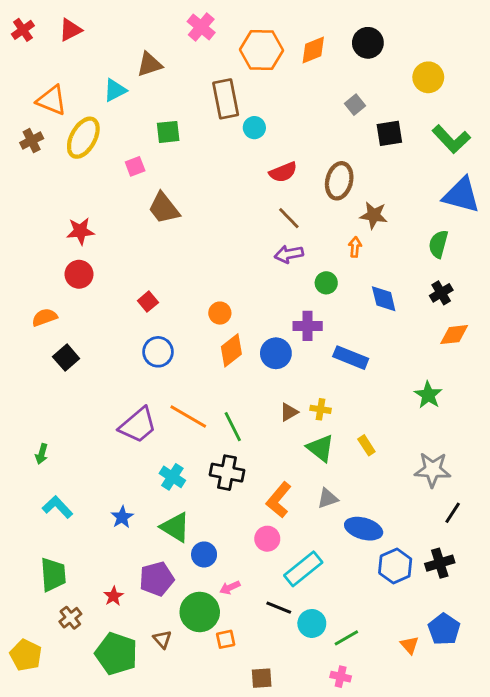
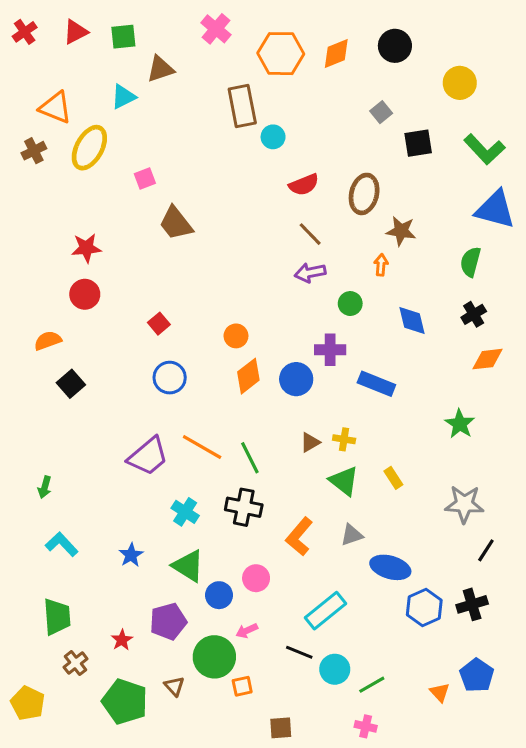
green square: (168, 132) -> (123, 37), moved
pink circle: (267, 539) -> (256, 578), moved

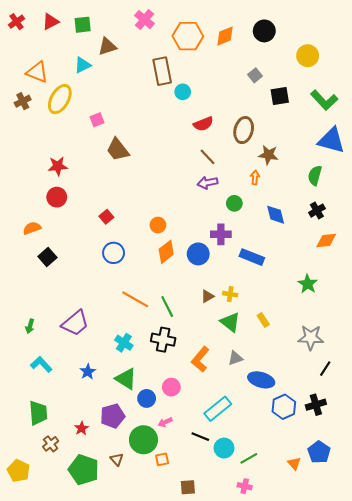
purple trapezoid: (148, 456) -> (75, 323), moved

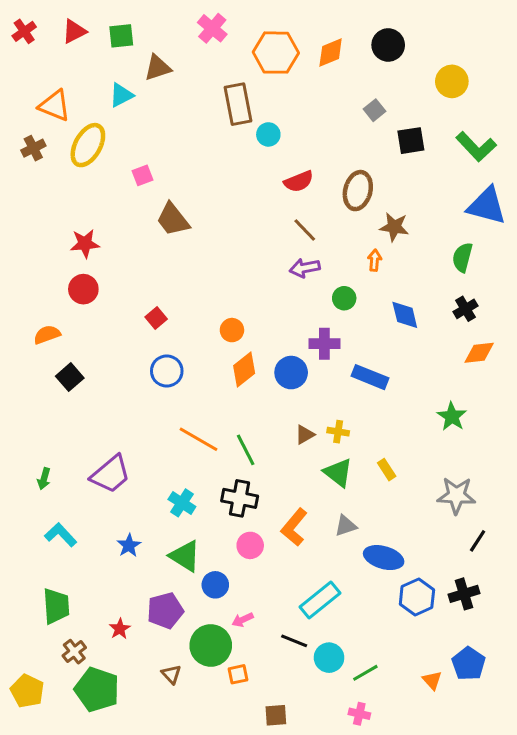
pink circle: (171, 387) -> (250, 545), moved
green pentagon: (84, 470) -> (97, 689), moved

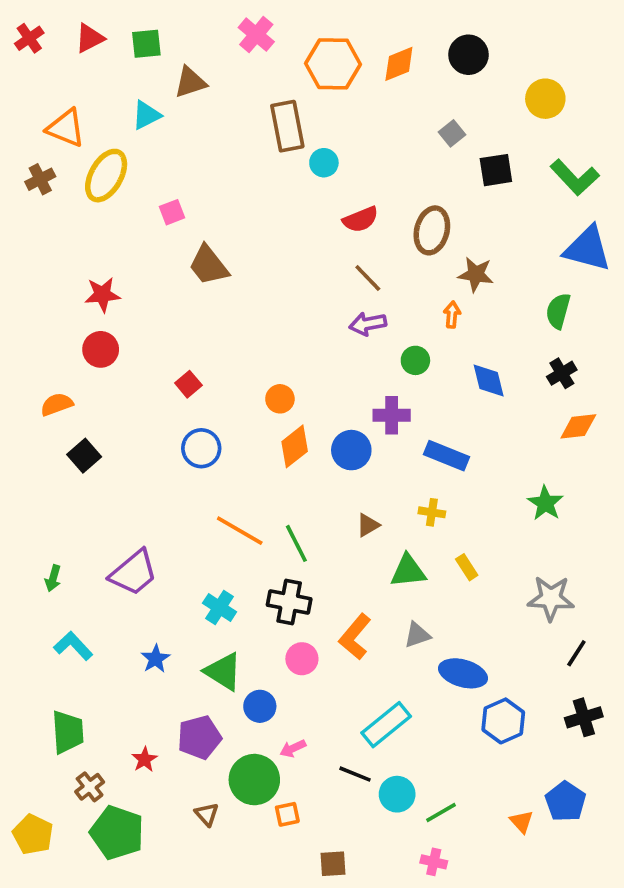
yellow cross: (338, 432) -> (432, 512), moved
green triangle: (338, 473) -> (408, 571), turned -44
black cross: (464, 594) -> (584, 717), moved

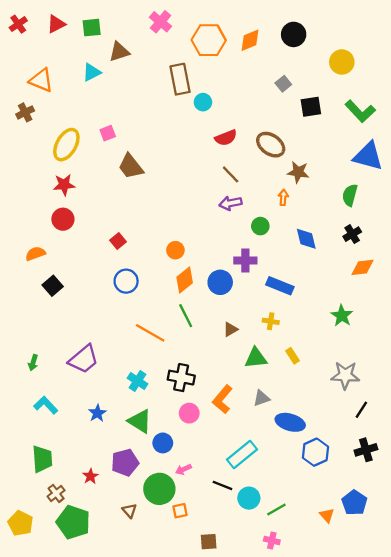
yellow ellipse: (106, 176) -> (66, 145), moved
brown ellipse: (432, 230) -> (271, 145), turned -68
green line: (296, 543) -> (186, 316), moved

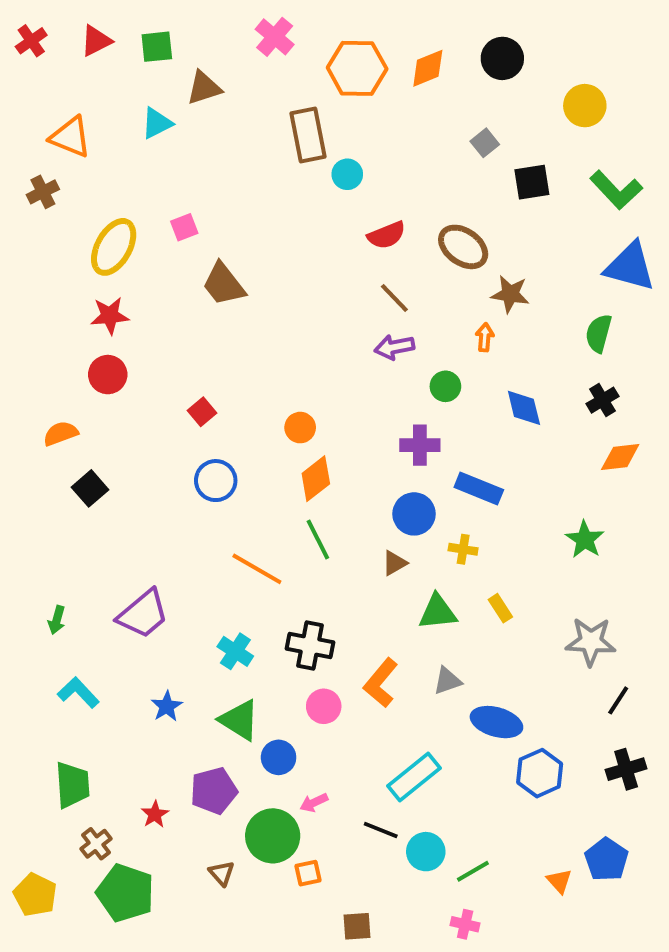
blue circle: (220, 282) -> (414, 514), moved

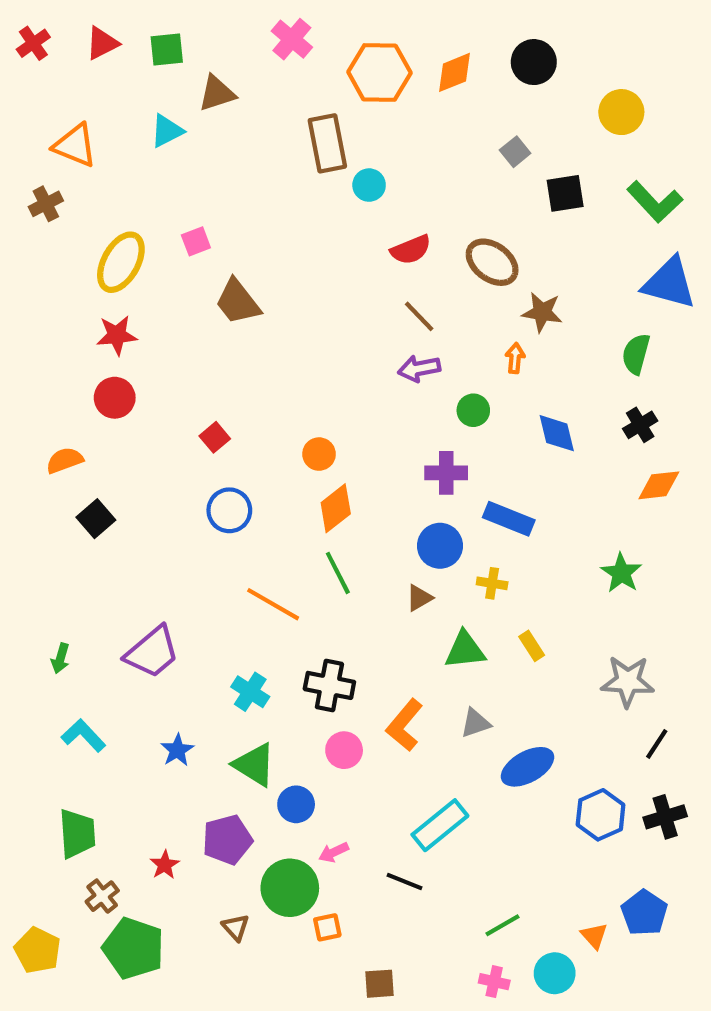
blue ellipse: (496, 722) -> (528, 767), turned -45
blue hexagon: (540, 773) -> (601, 815), moved
cyan circle: (426, 852) -> (555, 973), moved

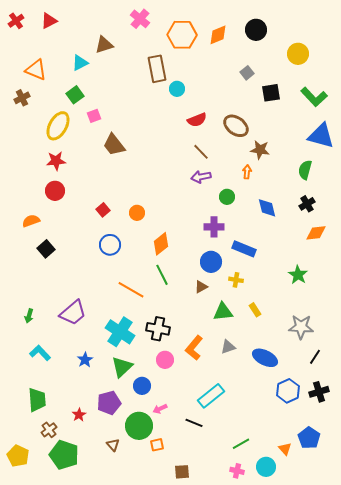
green square: (167, 50) -> (75, 95), moved, turned -30
orange circle: (319, 454) -> (137, 213), moved
cyan cross: (250, 692) -> (120, 332), size x1.6
green triangle: (254, 765) -> (122, 367), turned 45
blue ellipse: (528, 767) -> (265, 358), moved, turned 55

